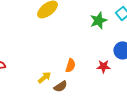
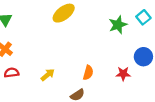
yellow arrow: (44, 77) -> (48, 75), moved

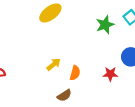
yellow arrow: (48, 75) -> (54, 64), moved

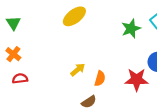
red star: (110, 74) -> (137, 80), size x1.5

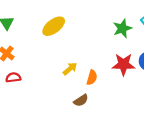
yellow ellipse: (74, 16) -> (54, 26), moved
red star: (137, 80) -> (123, 64), moved

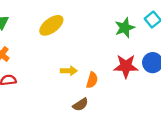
yellow arrow: (70, 69) -> (69, 71), turned 40

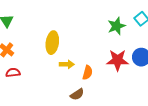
yellow ellipse: (51, 25) -> (52, 43), moved, turned -45

